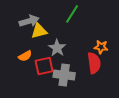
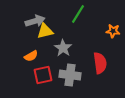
orange star: (101, 47) -> (113, 31), moved
red square: (44, 66) -> (43, 75), moved

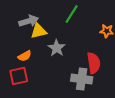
red square: (43, 75) -> (19, 76), moved
gray cross: (70, 75) -> (82, 79), moved

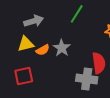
yellow triangle: (39, 31) -> (26, 44), moved
orange semicircle: (25, 56) -> (43, 50), moved

